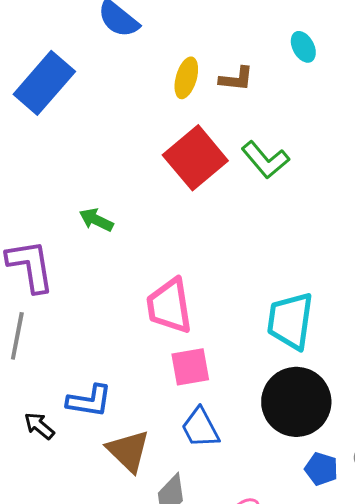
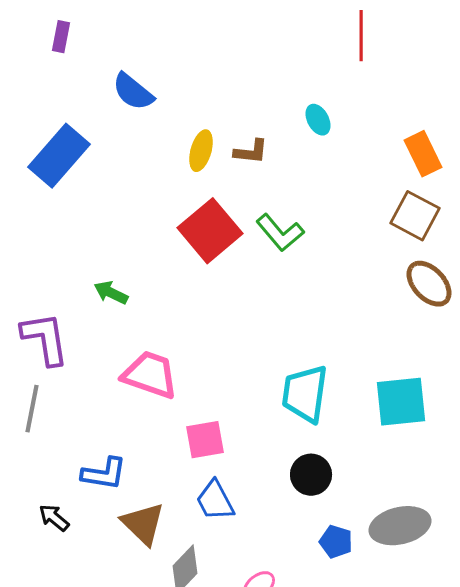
pink trapezoid: (169, 306) -> (150, 375), moved, turned 118
black circle: (296, 402) -> (311, 475), size x0.6
black arrow: (39, 426) -> (54, 518), moved

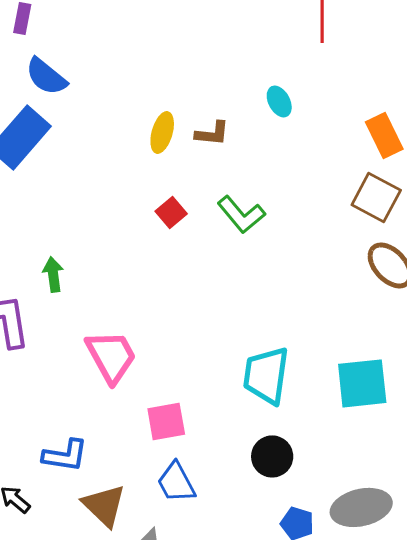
blue semicircle: (133, 92) -> (46, 76), moved
red square: (210, 231) -> (171, 212), size x0.5
green arrow: (111, 293) -> (53, 274), moved, turned 56
pink trapezoid: (150, 375) -> (111, 356), turned 42

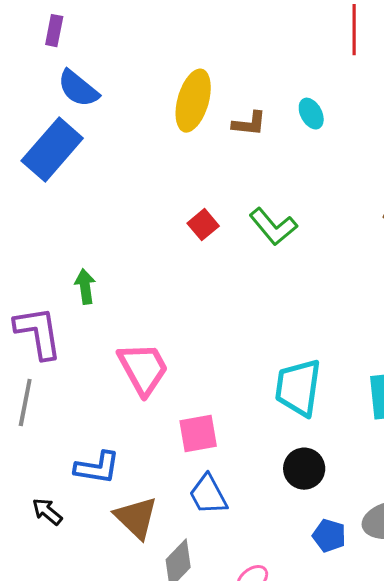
yellow ellipse: (162, 132) -> (193, 101), moved, size x1.5
brown L-shape: (212, 133) -> (249, 124), moved

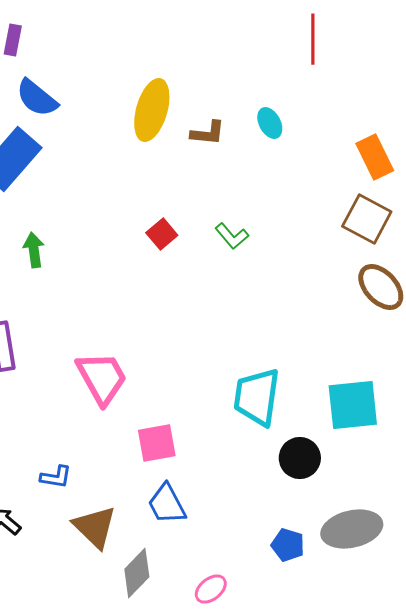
green L-shape: (273, 227) -> (232, 236), size x0.7
green arrow: (85, 287) -> (34, 250), moved
blue L-shape: (97, 468) -> (56, 477), size x0.7
black circle: (304, 469) -> (300, 458), moved

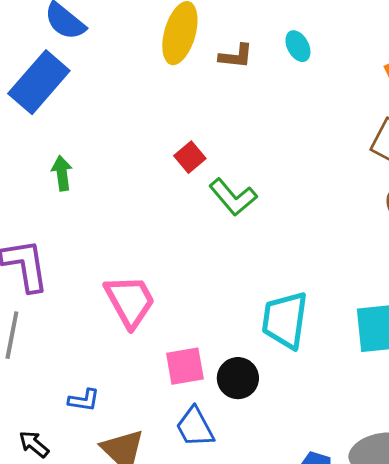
green L-shape: (232, 236) -> (233, 197), moved, size x1.4
black circle: (300, 458) -> (238, 378), moved

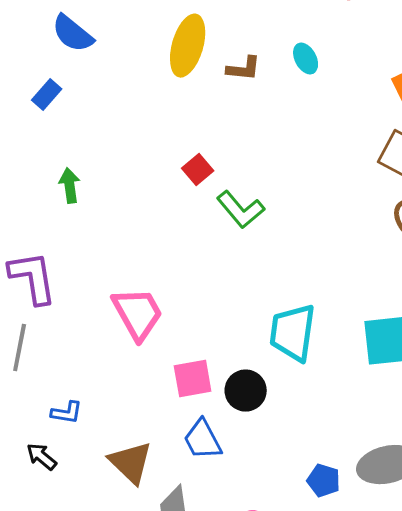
blue rectangle: (39, 82) -> (47, 95), size x0.5
blue L-shape: (84, 400) -> (67, 413), moved

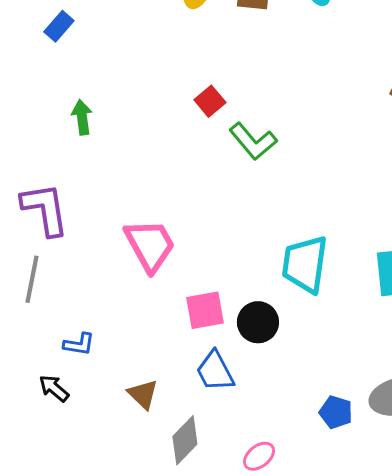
brown triangle: (131, 463) -> (143, 394), size x0.7

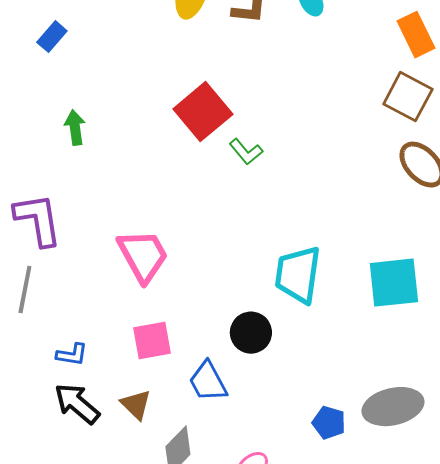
red square: (210, 101) -> (203, 112), size x1.8
green L-shape: (253, 141) -> (246, 152), size x0.7
pink square: (205, 310) -> (152, 341), moved
black arrow: (54, 388) -> (77, 404), moved, size x1.5

